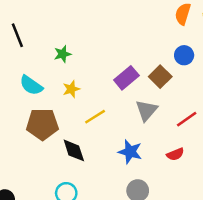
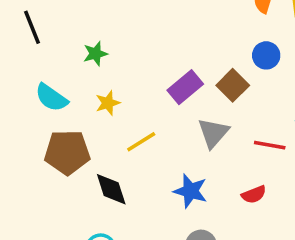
red line: (187, 119) -> (270, 145), turned 45

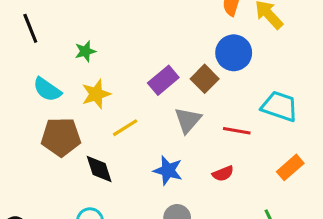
blue circle: (266, 55) -> (234, 53), size x1.5
yellow star: (108, 103) -> (96, 94), size x1.4

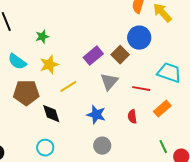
orange rectangle: (290, 167) -> (162, 109), moved
red semicircle: (223, 174) -> (132, 117), turned 104

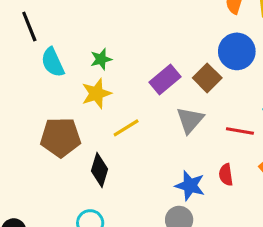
green star: (42, 37) -> (101, 59), moved
cyan semicircle: (17, 62) -> (53, 62), moved, turned 30
black diamond: (51, 114) -> (100, 170), turned 35
blue star: (96, 115) -> (190, 186), moved

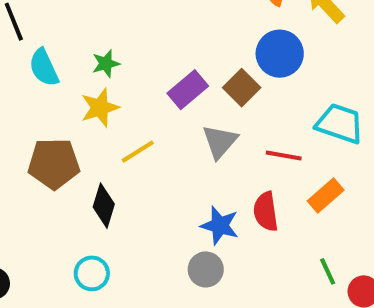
red semicircle: (226, 175) -> (266, 212), size x1.4

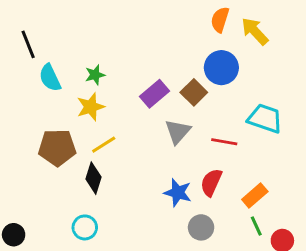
yellow line: (138, 152) -> (104, 145), moved
orange rectangle: (326, 196) -> (255, 195), moved
red semicircle: (266, 212) -> (211, 182), turned 32
gray circle: (206, 269) -> (201, 227), moved

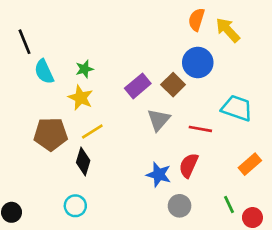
yellow star: (91, 107) -> (81, 98), turned -30
orange rectangle: (255, 195) -> (250, 164), moved

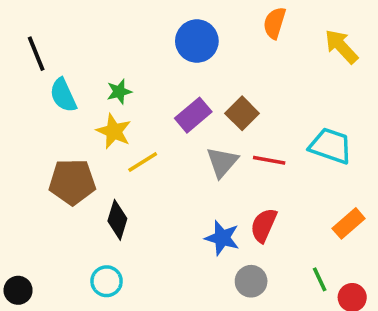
yellow arrow: (228, 30) -> (341, 46), moved
blue circle: (198, 63) -> (197, 41), moved
red line: (200, 129) -> (269, 160), moved
yellow line: (92, 132) -> (143, 162), moved

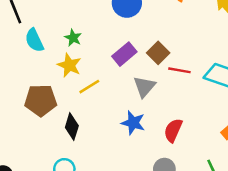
green star: (119, 92) -> (73, 38), turned -30
red line: (269, 160) -> (179, 70), moved
blue star: (222, 238) -> (133, 123), moved

